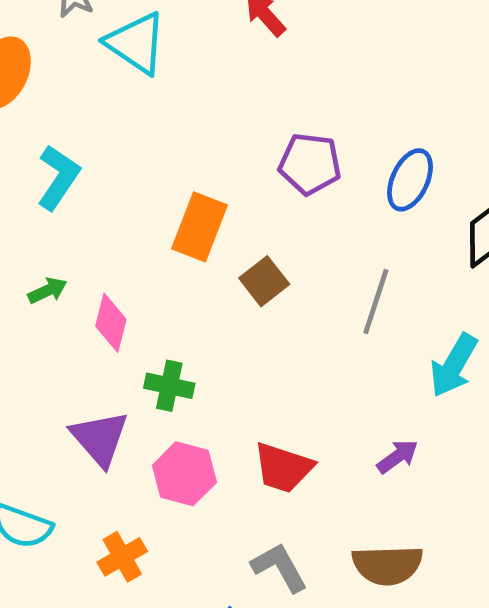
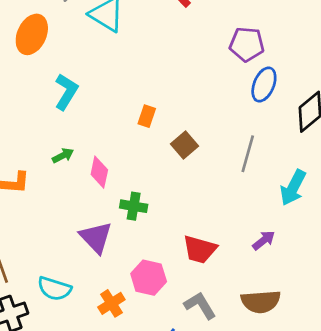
purple pentagon: (310, 164) -> (247, 44), moved
orange rectangle: (200, 227) -> (147, 116), size x0.6
pink hexagon: (184, 474) -> (149, 278), moved

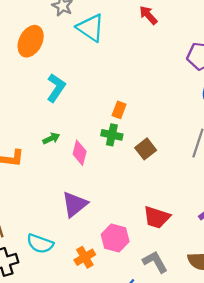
brown square: (184, 145) -> (146, 149), moved
green cross: (134, 206) -> (112, 135), moved
purple triangle: (96, 237) -> (75, 204), turned 32

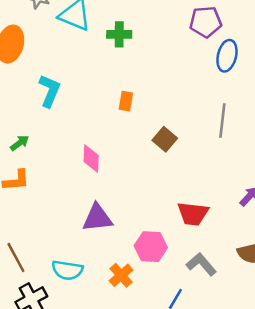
green cross: (112, 135) -> (119, 34), moved
green arrow: (51, 138) -> (20, 143), moved
purple triangle: (75, 204) -> (97, 218), turned 44

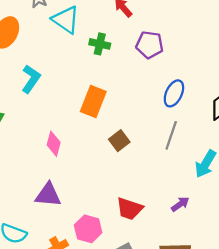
purple pentagon: (206, 22) -> (150, 45), moved
blue ellipse: (227, 56) -> (174, 93), moved
orange rectangle: (126, 101) -> (93, 101), size x1.8

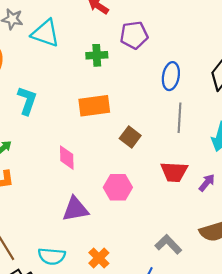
green cross: (100, 44) -> (97, 55), moved
orange rectangle: (93, 101) -> (94, 106), turned 76
red trapezoid: (129, 209) -> (174, 172), moved
pink hexagon: (88, 229) -> (118, 187), moved

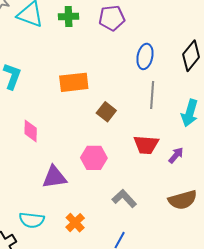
green cross: (97, 55) -> (69, 16), moved
pink diamond: (67, 158) -> (31, 131), moved
gray L-shape: (168, 244) -> (124, 199), moved

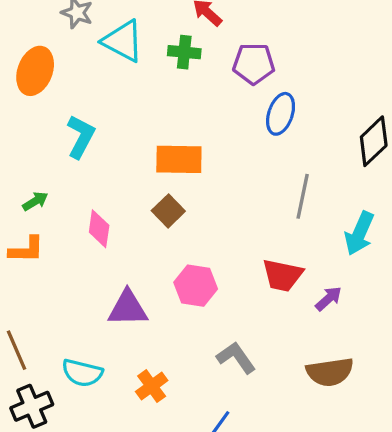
blue ellipse: (145, 56) -> (281, 114), moved
brown square: (106, 112) -> (168, 211), moved

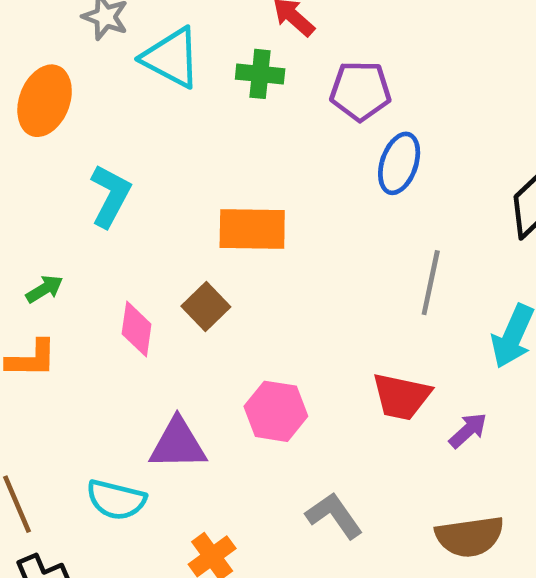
brown square: (168, 211) -> (206, 307), moved
cyan semicircle: (82, 373) -> (116, 500), moved

